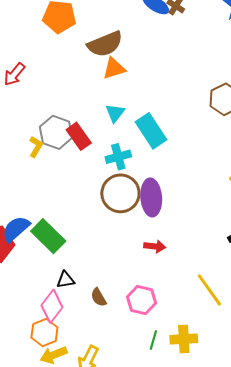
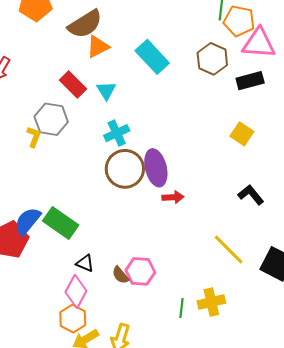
cyan rectangle: (151, 131) -> (152, 57), moved
red rectangle: (79, 136) -> (73, 85), moved
red arrow: (155, 246) -> (173, 197), moved
black triangle: (66, 280) -> (85, 263), turned 42
pink hexagon: (142, 300) -> (140, 271), moved

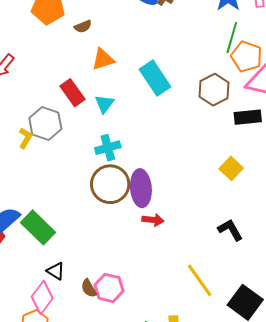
brown semicircle: (85, 24) -> (83, 26), moved, size x0.5

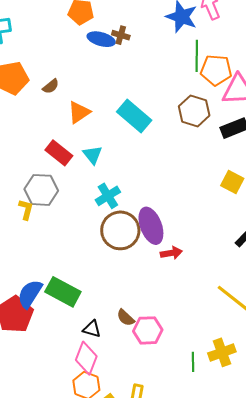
brown semicircle: (89, 288) -> (126, 318), moved

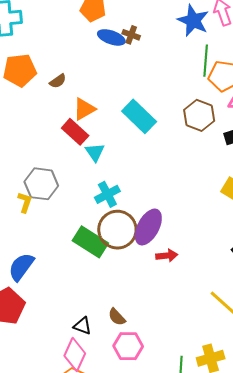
red rectangle: (59, 153) -> (75, 132), moved
purple ellipse: (151, 226) -> (148, 227), turned 45
green rectangle: (63, 292) -> (90, 242), moved
blue semicircle: (30, 294) -> (21, 267), moved
pink hexagon: (148, 330) -> (128, 346), moved

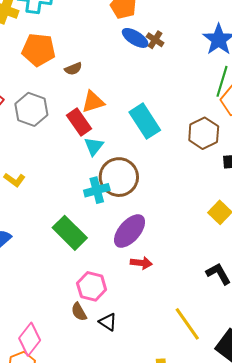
gray hexagon: (41, 184) -> (31, 109), moved
yellow L-shape: (25, 202) -> (14, 180), turned 95
brown circle: (117, 230) -> (119, 177), moved
black triangle: (82, 326) -> (108, 322), moved
pink hexagon: (128, 346) -> (92, 286), moved

